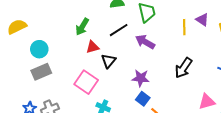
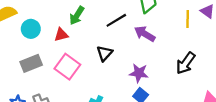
red triangle: (93, 47) -> (61, 35), moved
cyan circle: (39, 49) -> (31, 29), moved
pink square: (86, 82) -> (67, 67), moved

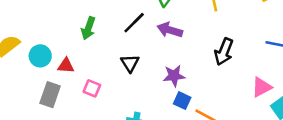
red triangle: (61, 35) -> (66, 66), moved, turned 32
gray rectangle: (31, 63) -> (50, 95), turned -35
pink square: (67, 67) -> (92, 88), size x0.6

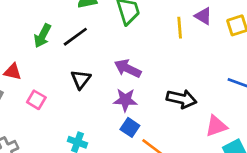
black line: (134, 23) -> (75, 37), moved
purple arrow: (170, 30) -> (128, 68), moved
black arrow: (224, 52) -> (181, 99), moved, turned -108

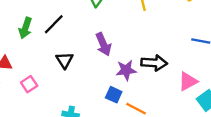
purple arrow: (128, 68) -> (103, 44), turned -130
pink square: (36, 100) -> (29, 84), turned 35
purple star: (125, 100) -> (126, 70), moved

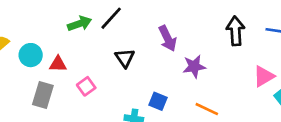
green arrow: (25, 28) -> (80, 24), turned -126
black arrow: (154, 63) -> (236, 31), moved, turned -95
blue square: (114, 95) -> (158, 101), moved

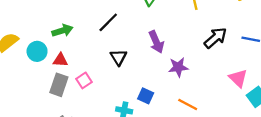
green arrow: (80, 24) -> (62, 31), moved
black arrow: (236, 31) -> (215, 38), turned 50
pink triangle: (264, 76) -> (238, 78), turned -48
gray rectangle: (43, 95) -> (59, 85), moved

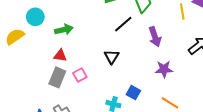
black line: (108, 22) -> (123, 24), moved
purple arrow: (156, 42) -> (155, 37), moved
cyan circle: (37, 51) -> (35, 17), moved

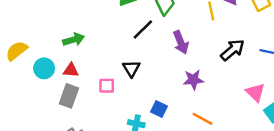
cyan circle: (35, 17) -> (44, 68), moved
pink square: (80, 75) -> (107, 86), moved, turned 32

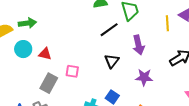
green arrow: (74, 40) -> (27, 23), moved
black triangle: (131, 68) -> (112, 61), moved
gray rectangle: (69, 96) -> (49, 83), moved

